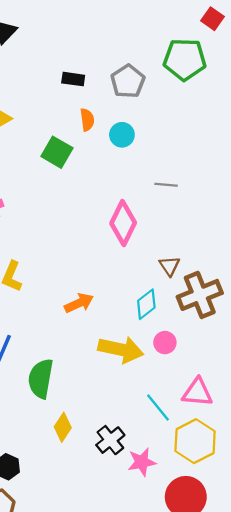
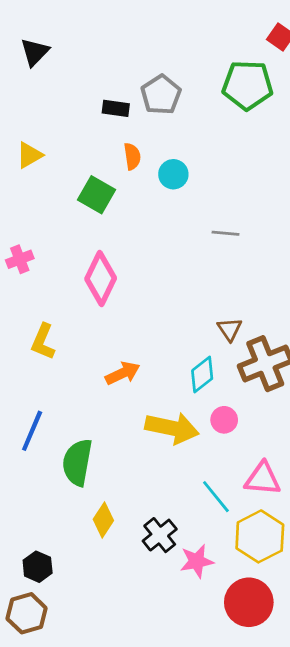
gray pentagon: (128, 81) -> (161, 95), moved
pink diamond: (123, 223) -> (101, 279), moved

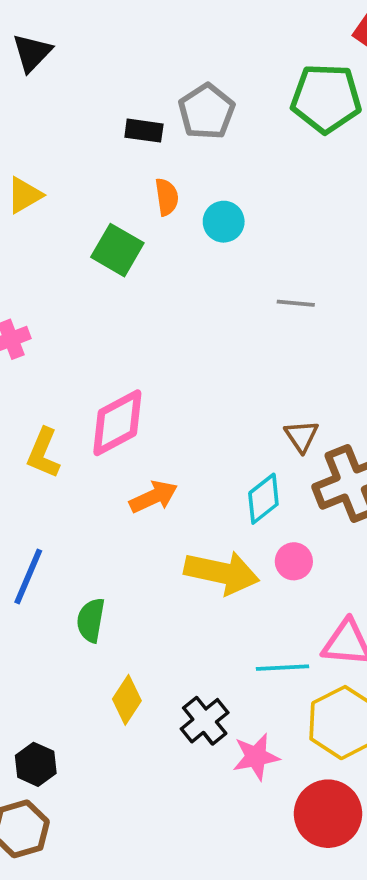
pink diamond: (101, 279) -> (117, 423), moved, turned 36
green semicircle: (77, 462) -> (91, 620), size x0.7
cyan line: (216, 497) -> (282, 668), turned -54

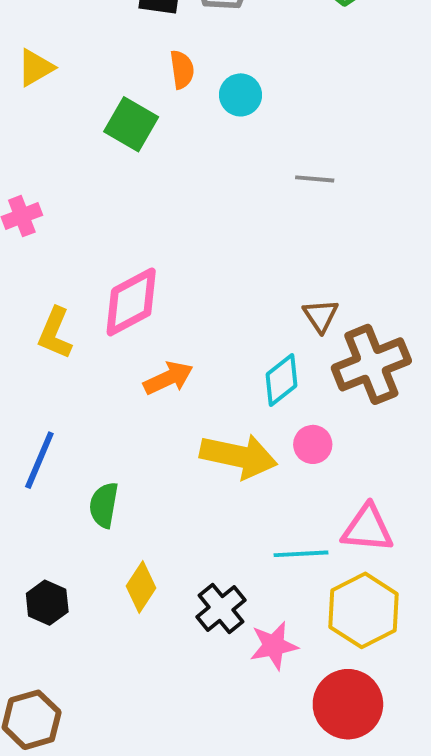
black hexagon: (36, 764) -> (47, 603), moved

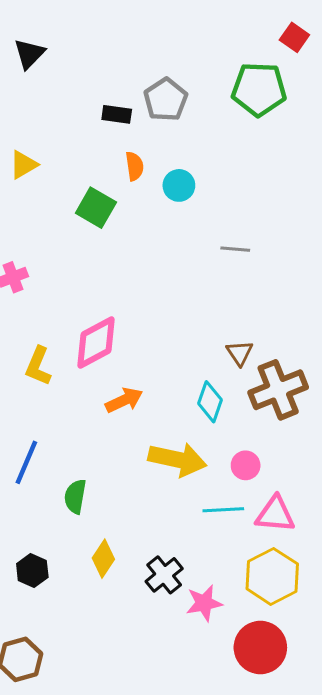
cyan diamond: (282, 380) -> (210, 402), turned -33
pink circle: (313, 444) -> (246, 465), moved
cyan line: (301, 554) -> (223, 510), moved

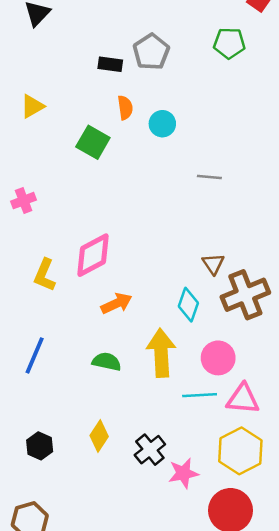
green pentagon: (259, 89) -> (229, 43), size x0.7
yellow arrow: (177, 459) -> (161, 353), turned -105
pink circle: (246, 465) -> (218, 358), size x1.4
green semicircle: (75, 496) -> (107, 362), moved, turned 92

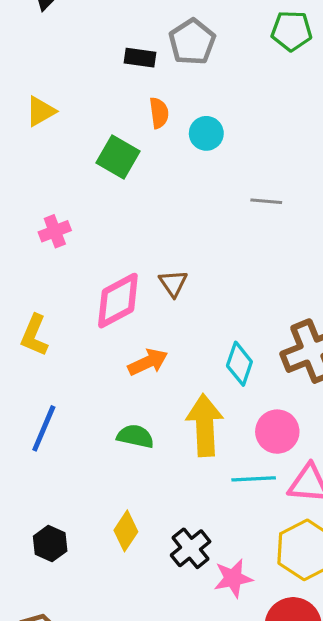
pink cross: (24, 201) -> (55, 231), moved
brown triangle: (213, 264) -> (173, 283), moved
yellow L-shape: (45, 275) -> (34, 335), moved

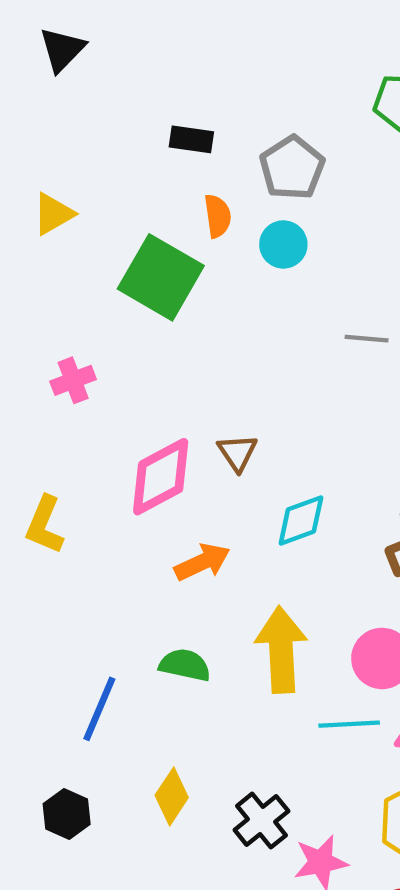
gray pentagon: (192, 42) -> (292, 168), moved
green square: (118, 157) -> (161, 277), size x1.4
cyan diamond: (239, 364) -> (301, 520), moved, turned 51
blue line: (44, 428) -> (99, 709), moved

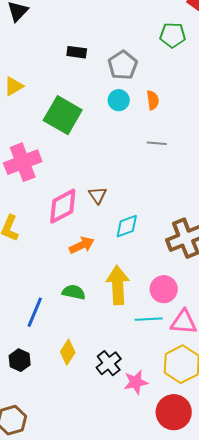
orange semicircle: (218, 216) -> (153, 100), moved
pink cross: (73, 380) -> (23, 162), size x1.8

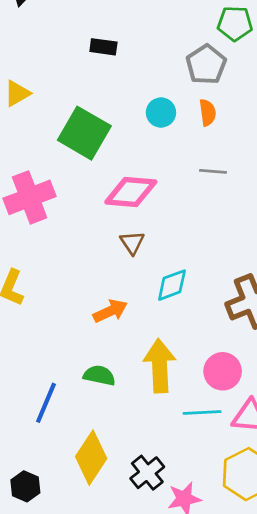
gray pentagon: (123, 65) -> (206, 65), moved
pink diamond: (63, 206) -> (131, 192), moved, turned 33
yellow diamond: (68, 352) -> (91, 458), size x1.5
black hexagon: (20, 360) -> (25, 486), moved

